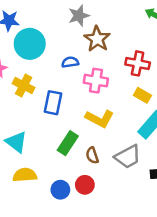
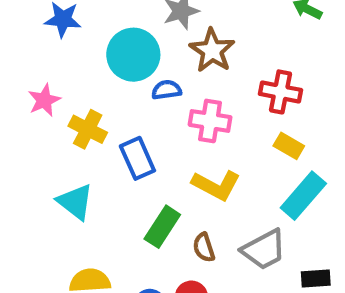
cyan circle: (30, 44) -> (133, 55), moved
blue rectangle: (53, 103) -> (137, 158), turned -35
cyan triangle: (16, 142) -> (75, 202), moved

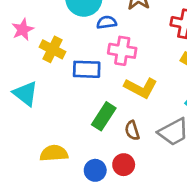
pink cross: (210, 121) -> (122, 51), moved
blue rectangle: (137, 158) -> (87, 69), turned -64
cyan triangle: (75, 202) -> (25, 93), moved

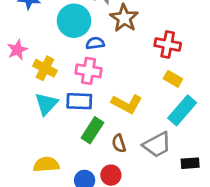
pink cross: (122, 51) -> (88, 71), moved
blue rectangle: (87, 69) -> (79, 101), moved
cyan triangle: (25, 93) -> (46, 104), moved, turned 35

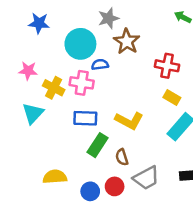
pink star: (17, 50) -> (28, 71), turned 30
pink cross: (88, 71) -> (82, 83), moved
cyan triangle: (46, 104) -> (33, 113), moved
gray trapezoid: (157, 145) -> (146, 178), moved

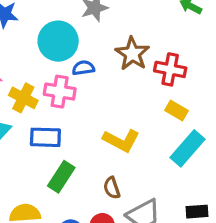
brown star: (127, 41) -> (132, 54), moved
blue rectangle: (85, 118) -> (45, 137), moved
green rectangle: (97, 145) -> (61, 177), moved

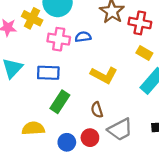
blue semicircle: (83, 68) -> (83, 37), moved
yellow cross: (23, 98) -> (32, 18), moved

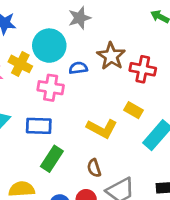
blue semicircle: (83, 37) -> (78, 68), moved
yellow rectangle: (144, 53) -> (134, 110), moved

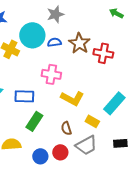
blue semicircle: (78, 68) -> (54, 42), moved
pink cross: (51, 88) -> (51, 74), moved
yellow rectangle: (134, 110) -> (92, 121), moved

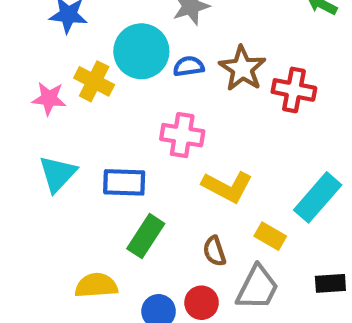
gray trapezoid: (86, 145) -> (257, 288), turned -35

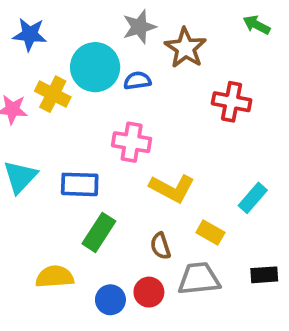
brown star: (242, 68) -> (185, 48), moved
cyan rectangle: (318, 197) -> (253, 198), size x0.7
gray trapezoid: (257, 288) -> (199, 279), turned -123

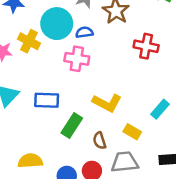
pink cross: (132, 142) -> (77, 59), moved
green rectangle: (99, 232) -> (72, 126), moved

